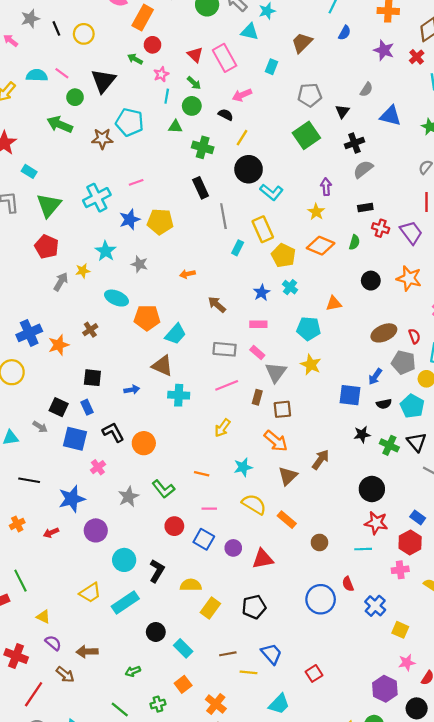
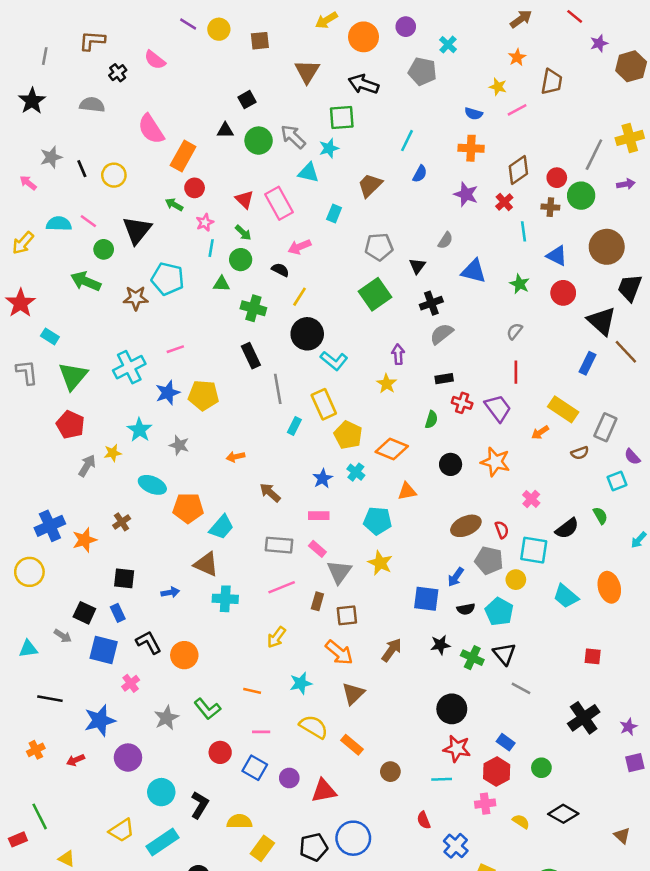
orange diamond: (321, 246) -> (392, 449), moved
brown arrow: (321, 460) -> (392, 650), moved
blue circle: (321, 599) -> (353, 838), moved

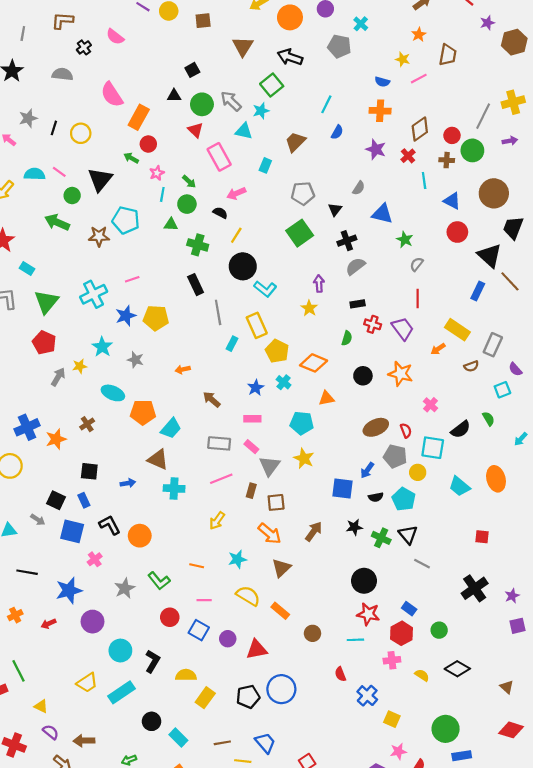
green square: (342, 118) -> (272, 85), turned -35
black line: (82, 169) -> (54, 128), turned 40
red triangle: (244, 199) -> (196, 130), moved
green star: (520, 284) -> (405, 240), moved

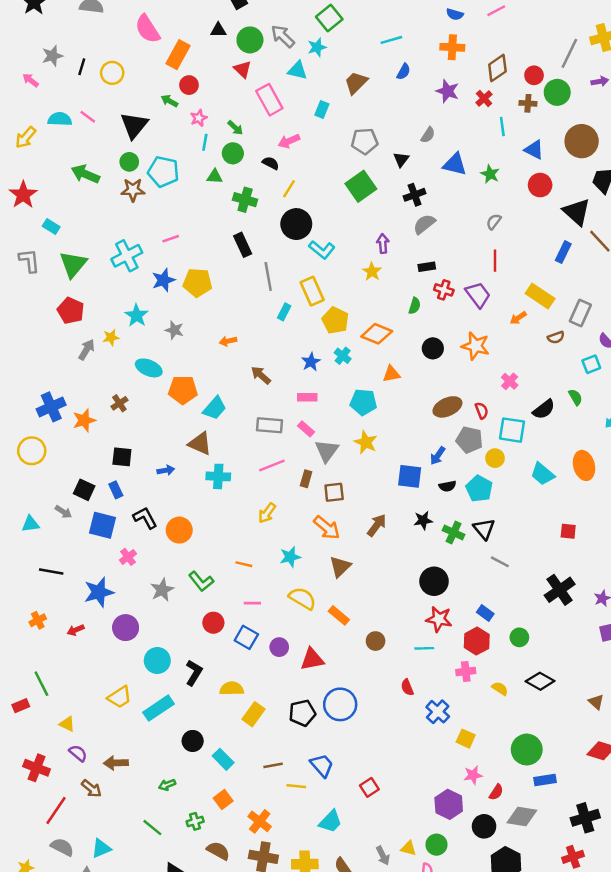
cyan line: (326, 104) -> (391, 40), turned 48
green circle: (72, 196) -> (129, 162), moved
green star: (405, 240) -> (490, 174), moved

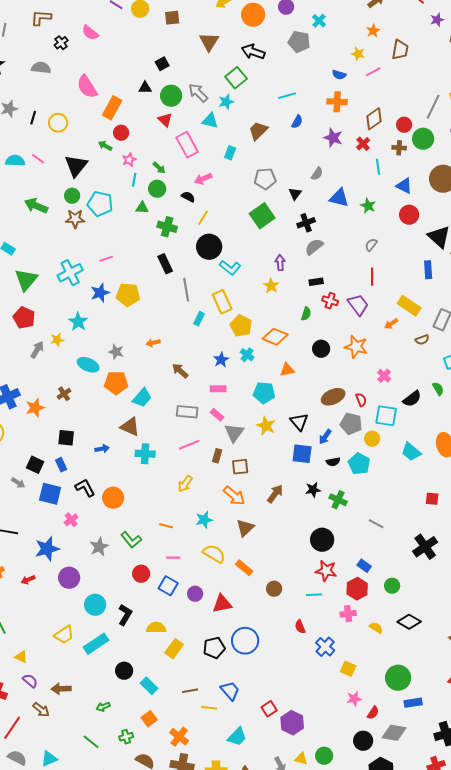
blue rectangle: (563, 252) -> (428, 270), turned -30
gray star: (174, 330) -> (116, 352), moved
black triangle: (484, 529) -> (299, 422), moved
purple hexagon: (449, 804) -> (292, 723), moved

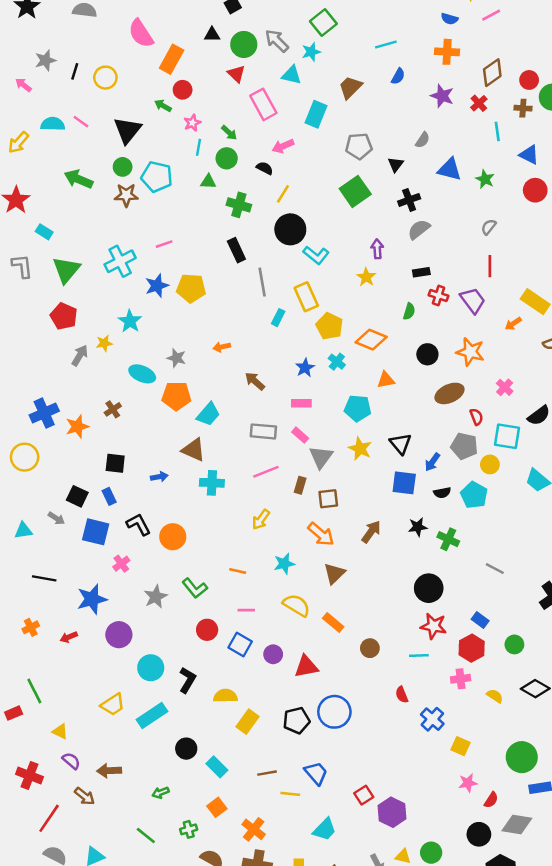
cyan rectangle: (230, 153) -> (316, 114), size x1.5
brown ellipse: (333, 397) -> (449, 393), moved

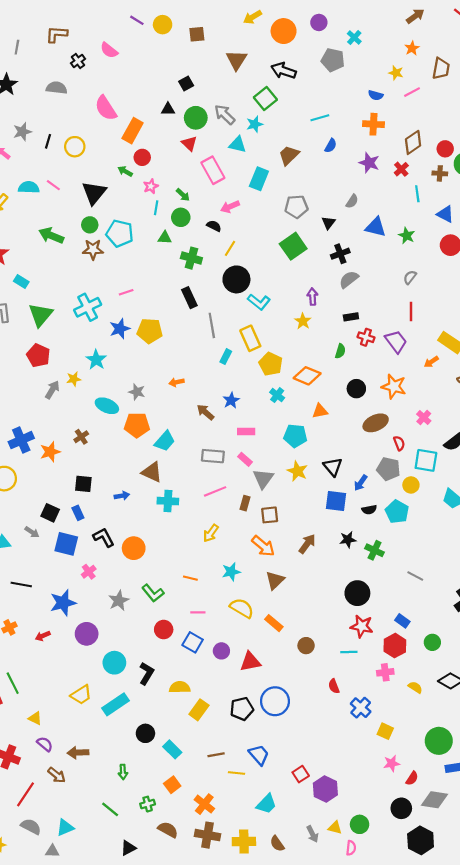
blue star: (305, 368) -> (231, 400), moved
green arrow: (161, 793) -> (123, 772), turned -72

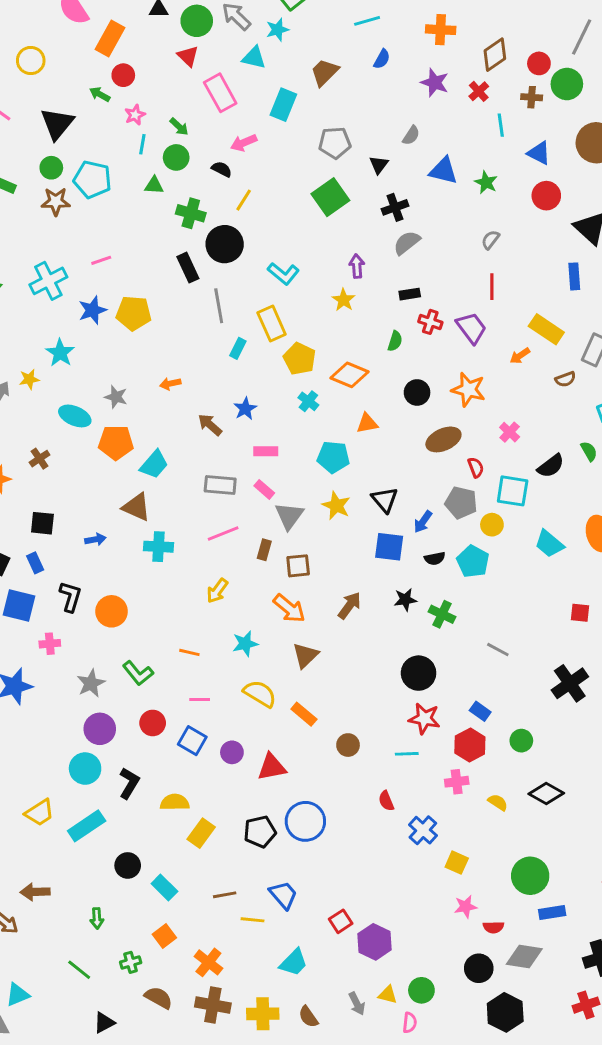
black circle: (236, 279) -> (225, 244), moved
black L-shape: (104, 537) -> (70, 597), turned 45
pink cross: (89, 572) -> (50, 644), turned 32
purple circle: (87, 634) -> (100, 729), moved
red semicircle: (412, 778) -> (493, 927), turned 56

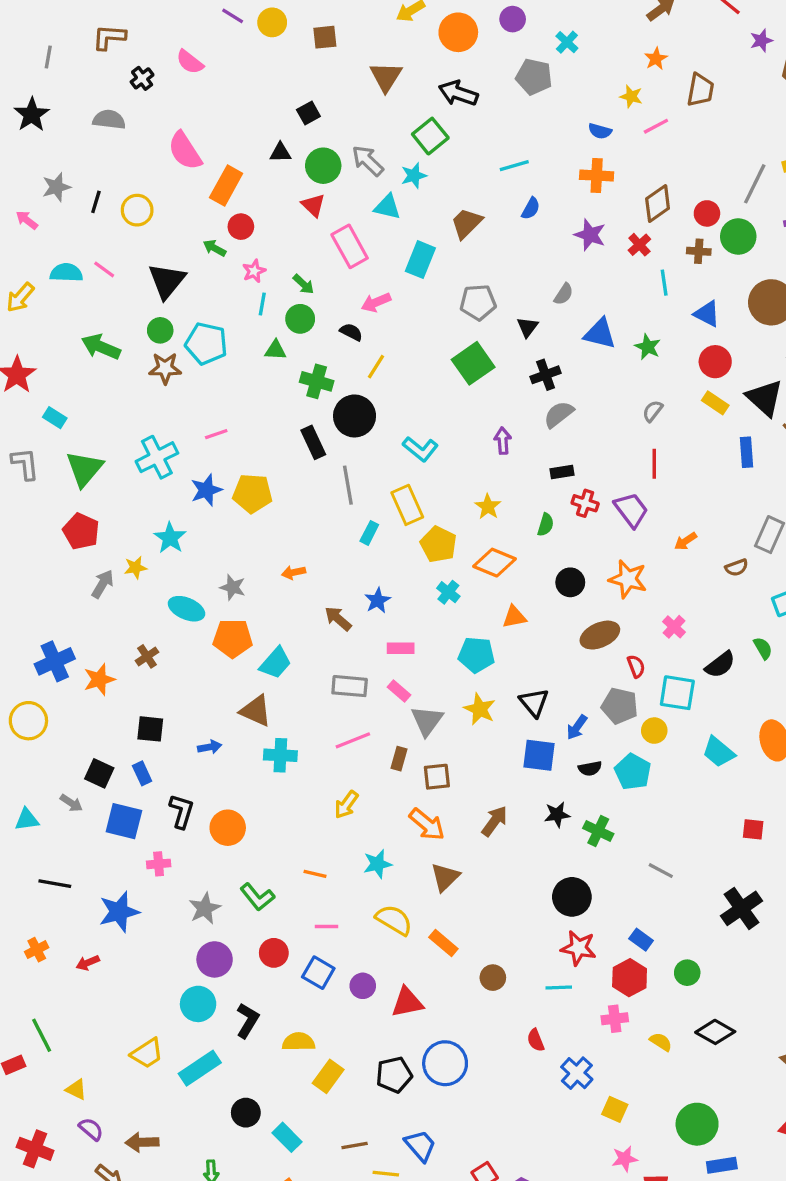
yellow star: (344, 300) -> (488, 507), moved
yellow rectangle: (546, 329) -> (715, 403), moved, size x0.7

